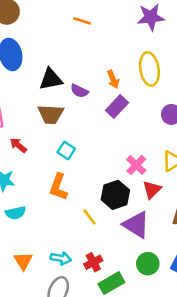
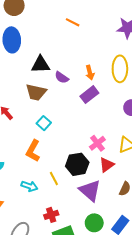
cyan arrow: (61, 258) -> (29, 186), moved

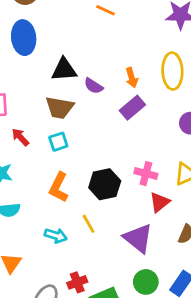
cyan square: (44, 123) -> (58, 142), moved, turned 32
pink cross: (97, 143) -> (146, 174), turned -35
black hexagon: (77, 164) -> (105, 184), moved
red cross: (51, 215) -> (77, 282), moved

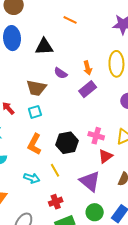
black triangle: (64, 70) -> (44, 47), moved
red cross: (77, 282) -> (56, 202), moved

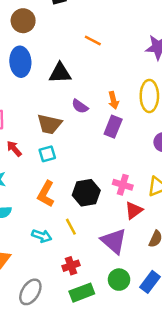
purple rectangle: (88, 89) -> (113, 127), turned -30

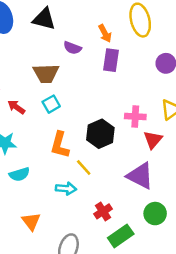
black triangle: (60, 73) -> (44, 19), turned 30
yellow line: (71, 227) -> (84, 168), moved

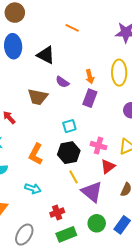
cyan square: (51, 104) -> (69, 126), moved
yellow line: (84, 168) -> (74, 177), moved

